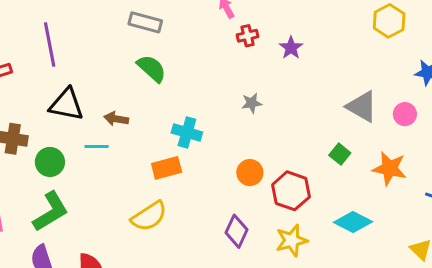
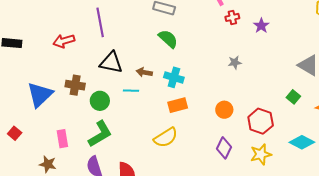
cyan cross: (187, 132) -> (174, 77), moved
orange circle: (250, 173) -> (224, 110), moved

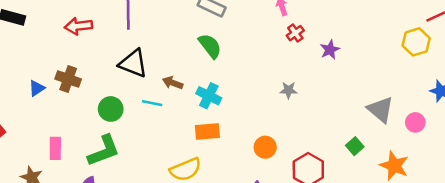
red cross: (232, 17) -> (295, 33), turned -32
brown cross: (75, 85) -> (68, 79), moved
blue triangle: (40, 95) -> (37, 88), size x0.5

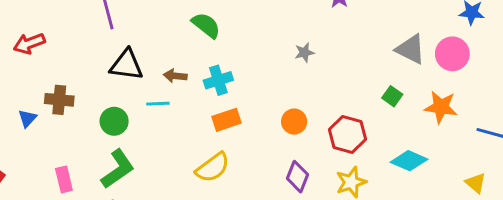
red arrow: (78, 26) -> (29, 43), moved
cyan cross: (209, 96) -> (218, 80), turned -30
pink circle: (415, 122) -> (452, 54), size x1.5

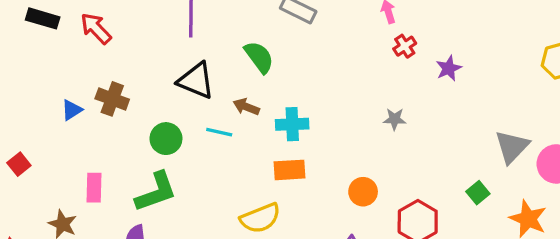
green semicircle: (206, 25) -> (259, 57), moved
red arrow: (29, 43) -> (96, 28), turned 52
gray triangle: (411, 49) -> (512, 147), turned 32

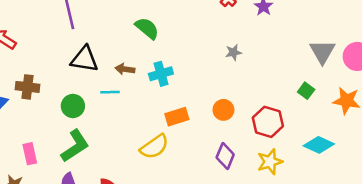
green semicircle: (259, 57) -> (147, 28), moved
orange rectangle: (290, 170) -> (177, 117), moved

